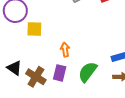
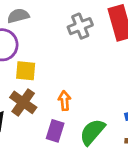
brown cross: (36, 77) -> (23, 102), moved

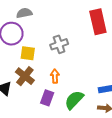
gray cross: (80, 26) -> (59, 44), moved

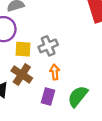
gray cross: (59, 44) -> (48, 46), moved

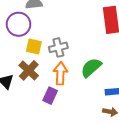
orange arrow: (55, 72) -> (60, 73), size x1.5
green semicircle: (78, 96) -> (91, 68), moved

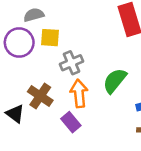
yellow square: (34, 46) -> (50, 38), moved
purple rectangle: (50, 96) -> (71, 122), turned -56

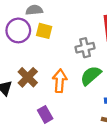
gray cross: (72, 63) -> (85, 48), moved
purple rectangle: (71, 122) -> (45, 114), moved

